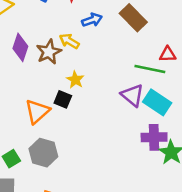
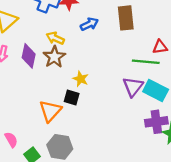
brown rectangle: (133, 18) -> (126, 18), turned 45
yellow arrow: (69, 41) -> (55, 38), moved
purple triangle: (132, 95) -> (133, 87), turned 35

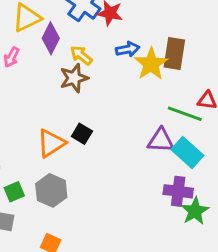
purple diamond: (29, 56) -> (51, 38), moved
yellow star: (81, 79) -> (151, 64), moved, size x1.6
purple triangle: (133, 87) -> (161, 140), turned 40

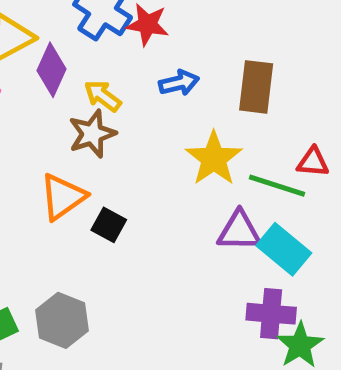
yellow star: (151, 64) -> (214, 159), moved
orange triangle: (51, 143) -> (63, 197), moved

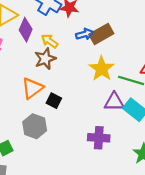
brown rectangle: (256, 87) -> (101, 34), moved, turned 55
purple cross: (271, 314) -> (99, 138), moved
gray hexagon: (62, 320) -> (35, 126), moved

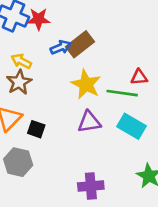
purple triangle: (114, 102) -> (89, 122), moved
purple cross: (99, 138) -> (91, 186), moved

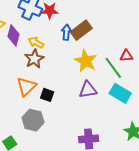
blue arrow: (61, 47) -> (66, 32), turned -63
green line: (122, 93) -> (113, 68), turned 45

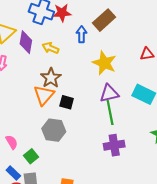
brown rectangle: (81, 30) -> (104, 20), moved
brown star: (34, 59) -> (51, 78), moved
green line: (113, 68) -> (110, 113), moved, turned 30

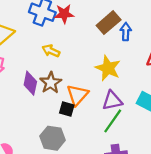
blue arrow: (82, 34) -> (126, 32), moved
purple diamond: (26, 42) -> (30, 83), moved
orange triangle: (44, 95) -> (77, 95), moved
green line: (110, 113) -> (113, 121), turned 45

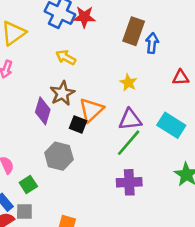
brown rectangle: (109, 23) -> (134, 31), turned -35
yellow star: (108, 68) -> (128, 83), size x0.6
purple diamond: (30, 83) -> (43, 111), moved

